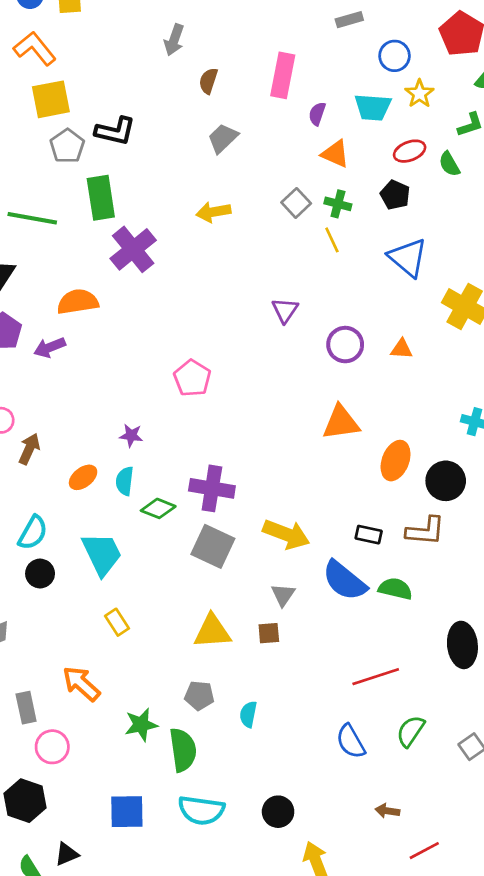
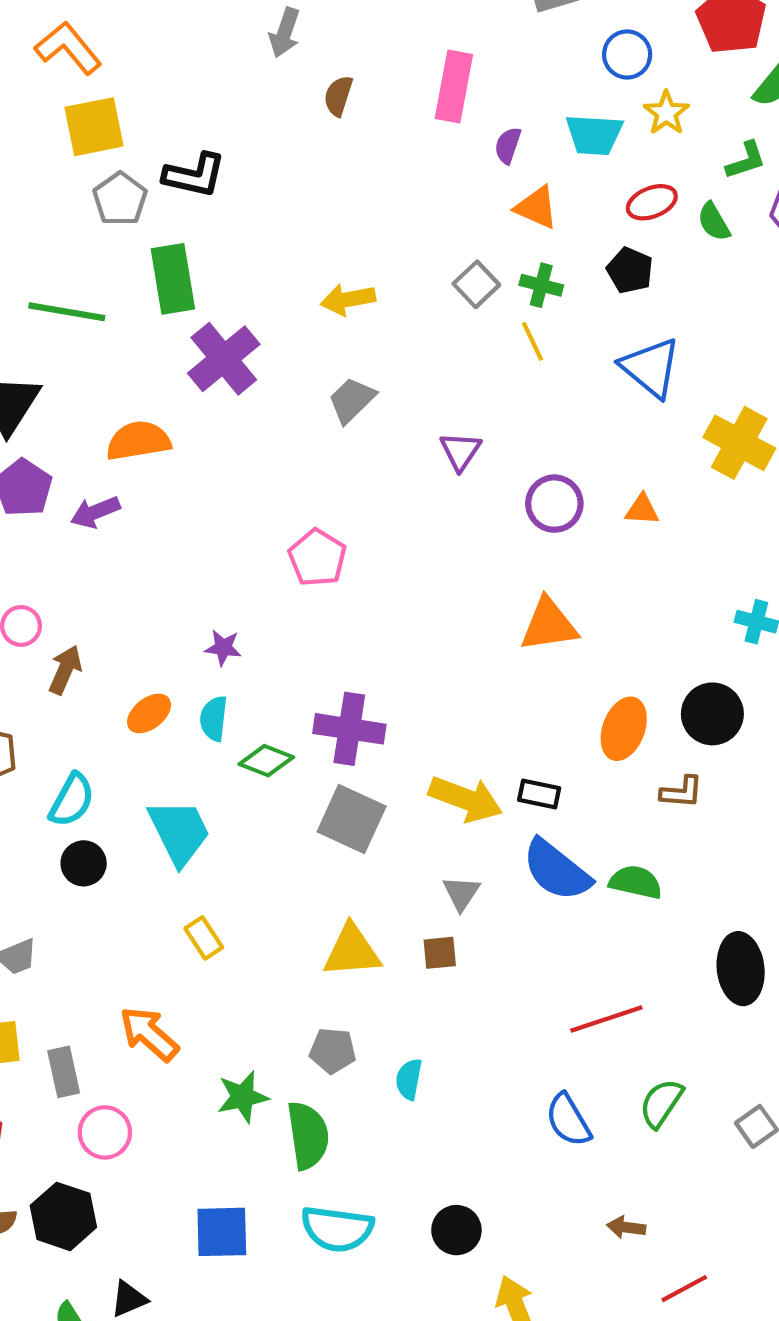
gray trapezoid: (223, 138) -> (352, 400), moved
orange ellipse: (396, 461) -> (624, 729), moved
brown L-shape: (425, 531) -> (682, 792), size x0.7
black rectangle: (369, 535) -> (539, 794), moved

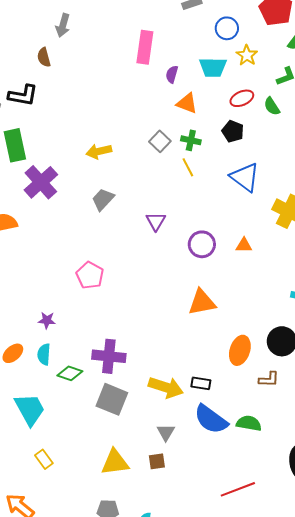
brown semicircle: (338, 96) -> (44, 57), moved, turned -30

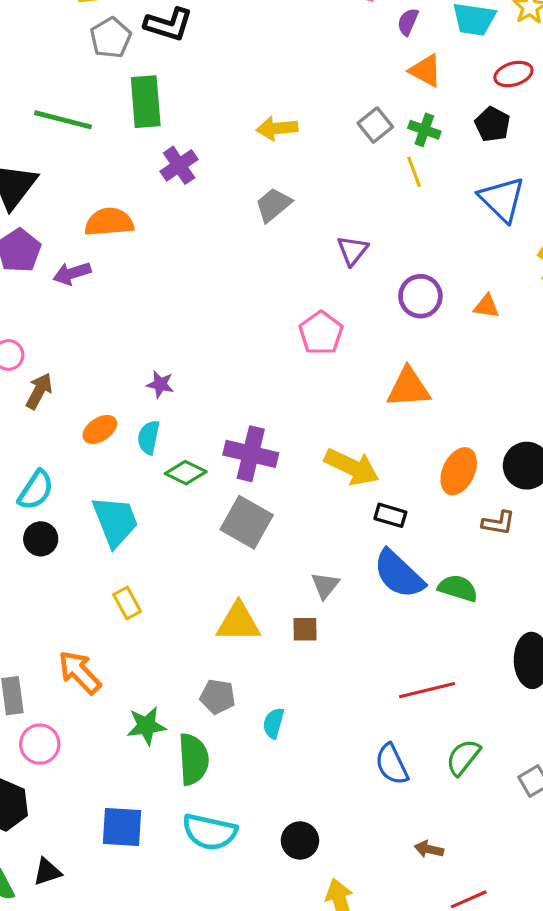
purple cross: (41, 182) -> (179, 165), size x0.7
pink pentagon: (90, 275) -> (321, 333), moved
yellow arrow: (166, 387) -> (352, 467), moved

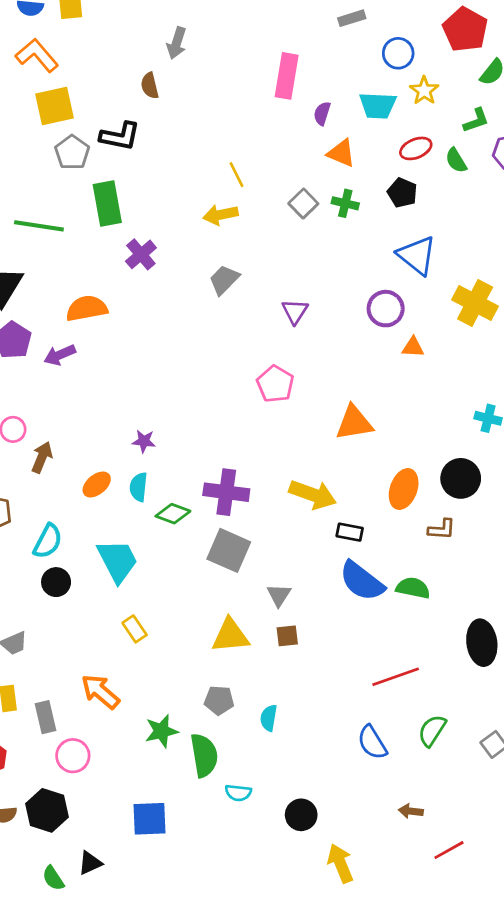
yellow line: (414, 172) -> (237, 175), moved
purple circle: (420, 296) -> (386, 309), moved
gray triangle: (325, 585) -> (279, 595), moved
cyan semicircle: (210, 832) -> (238, 793), moved, size x0.6

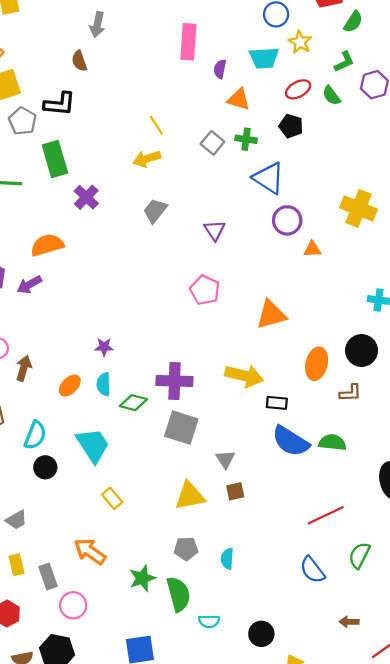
blue triangle: (417, 255) -> (269, 178), moved

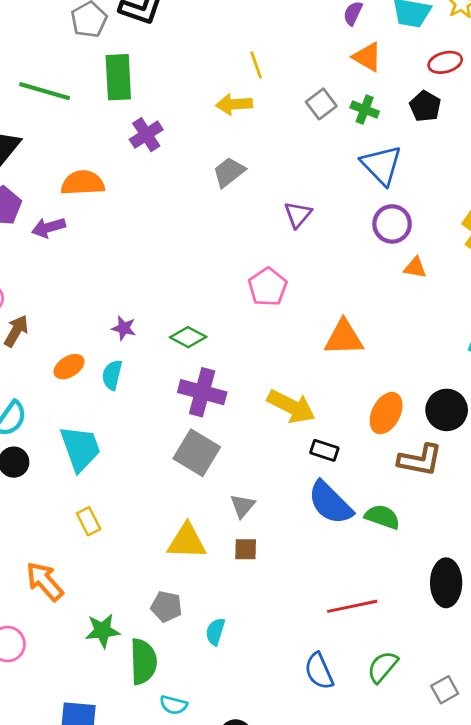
brown L-shape: (350, 393) -> (420, 460), size x1.5
green diamond: (133, 403) -> (188, 337), moved

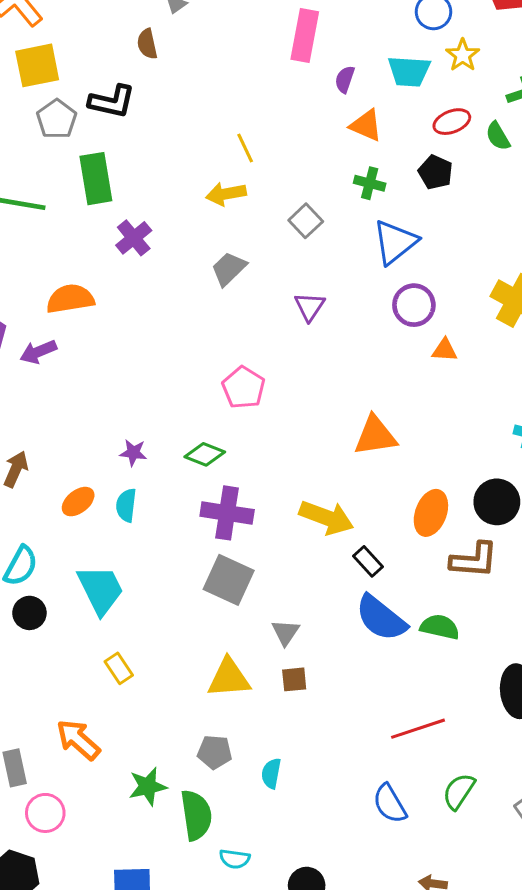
gray square: (321, 104) -> (306, 221), moved
blue triangle: (381, 165) -> (395, 242), turned 42
pink pentagon: (268, 287) -> (244, 388), moved
black rectangle: (324, 450) -> (368, 561), turned 36

